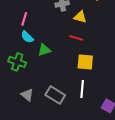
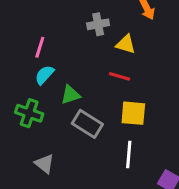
cyan semicircle: (27, 37) -> (44, 75), turned 88
gray rectangle: (55, 95) -> (87, 124), moved

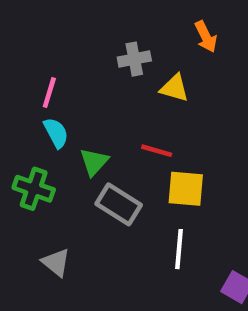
cyan semicircle: (44, 75) -> (56, 133), turned 110
red line: (120, 76) -> (157, 151), moved
green triangle: (70, 95) -> (94, 162), turned -30

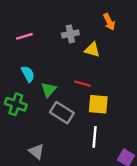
pink line: (49, 93) -> (24, 36), moved, turned 56
gray triangle: (56, 262) -> (36, 151), moved

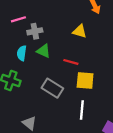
gray cross: (70, 34) -> (35, 31), moved
cyan semicircle: (28, 74) -> (22, 53), turned -144
green triangle: (49, 90) -> (44, 51), moved, turned -48

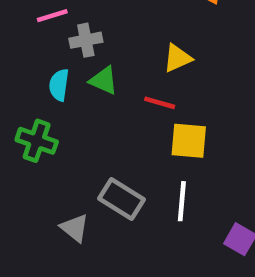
yellow triangle: (80, 31) -> (177, 58), moved, turned -40
gray rectangle: (52, 88) -> (122, 199), moved

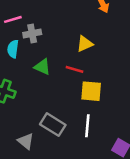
green triangle: (104, 80) -> (42, 67), moved
cyan semicircle: (59, 85) -> (13, 49), moved

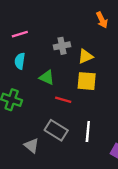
gray cross: (32, 34) -> (62, 46), moved
red line: (75, 69) -> (63, 100), moved
yellow square: (91, 91) -> (87, 81), moved

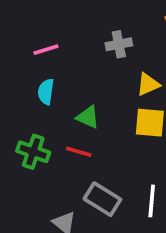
gray cross: (62, 46) -> (119, 44), moved
red line: (63, 100) -> (79, 152), moved

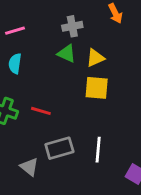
green triangle: (88, 117) -> (67, 54), moved
gray rectangle: (102, 199) -> (59, 148), turned -48

